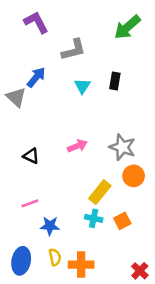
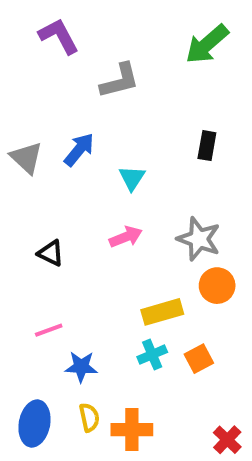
blue arrow: (36, 77) -> (79, 150), moved
black rectangle: (115, 81) -> (207, 146), moved
cyan triangle: (82, 86) -> (132, 178), moved
yellow rectangle: (100, 192) -> (162, 312), turned 35
cyan cross: (94, 218) -> (152, 355), turned -35

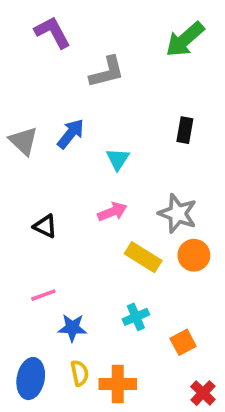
yellow rectangle: (162, 312) -> (143, 257), moved, turned 48
orange square: (199, 359) -> (183, 342), moved

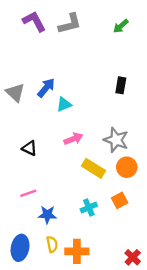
green arrow: (185, 39) -> (121, 26), size x0.6
gray L-shape: (107, 72) -> (70, 24), moved
cyan triangle: (118, 159) -> (64, 104), moved, turned 35
orange square: (183, 342) -> (120, 200), moved

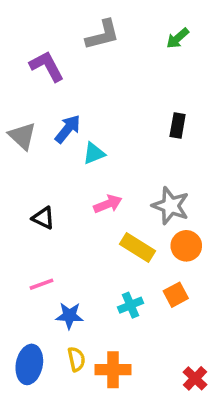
purple L-shape: (34, 21) -> (47, 66), moved

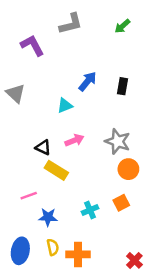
blue arrow: (68, 129) -> (88, 81), moved
black triangle: (43, 218) -> (43, 147), moved
yellow rectangle: (137, 248) -> (56, 170), moved

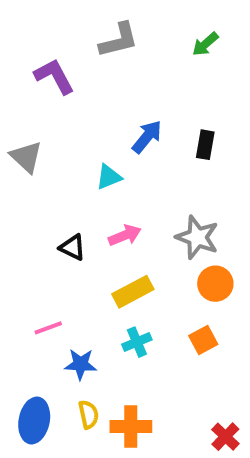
yellow rectangle: (56, 170) -> (133, 292), moved, turned -60
cyan cross: (90, 210) -> (137, 342), moved

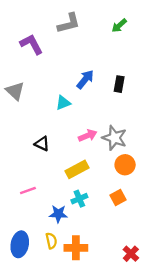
pink arrow: (125, 235) -> (88, 136), moved
blue star: (80, 364) -> (58, 214), moved

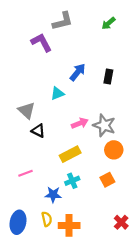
purple L-shape: (31, 44) -> (41, 42), moved
gray triangle: (15, 91) -> (27, 111), moved
red cross: (131, 254) -> (121, 222), moved

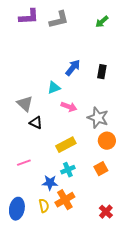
purple L-shape: (41, 42) -> (29, 17), moved, turned 115
pink arrow: (80, 123) -> (69, 107), moved, turned 42
red cross: (121, 222) -> (106, 212), moved
orange cross: (69, 225) -> (65, 200), moved, turned -30

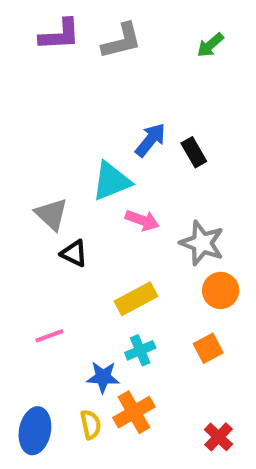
black rectangle: (102, 72) -> (194, 152), moved, turned -40
cyan triangle: (54, 88) -> (111, 181), size x1.5

